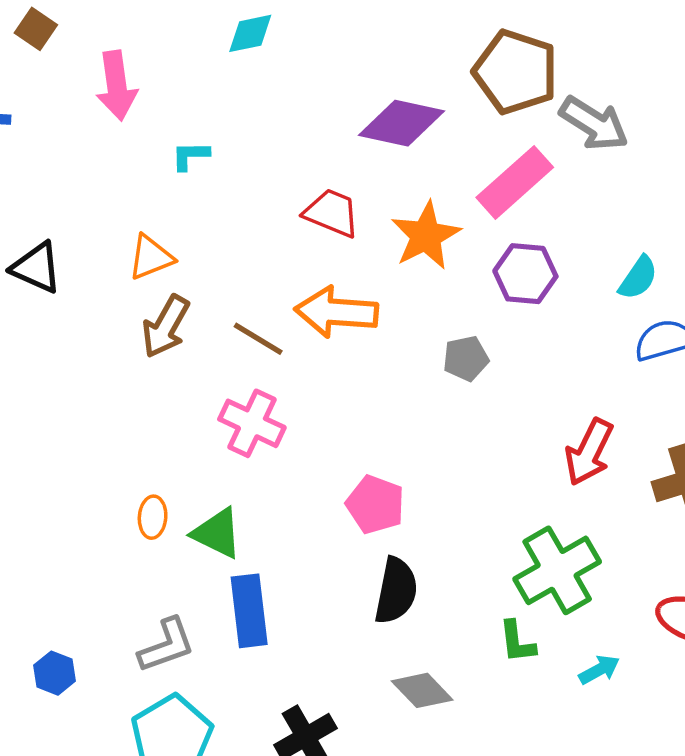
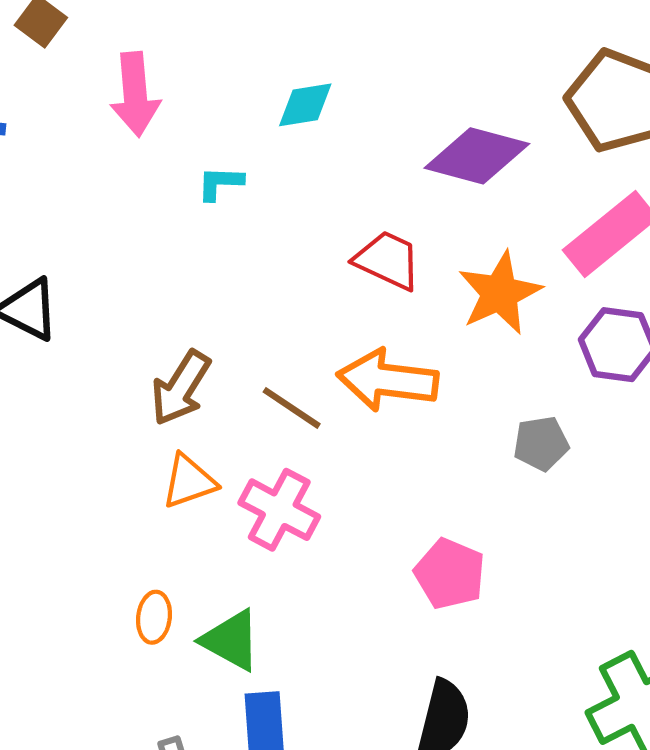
cyan diamond: (250, 33) -> (305, 105), moved
orange triangle: (151, 257) -> (189, 481), moved
pink pentagon: (375, 504) -> (450, 574), moved

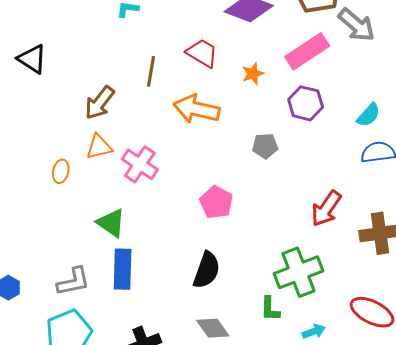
orange star: (500, 293) -> (253, 74), size x0.6
brown line: (292, 408) -> (151, 71), moved, turned 60
orange ellipse: (154, 617) -> (61, 171), moved

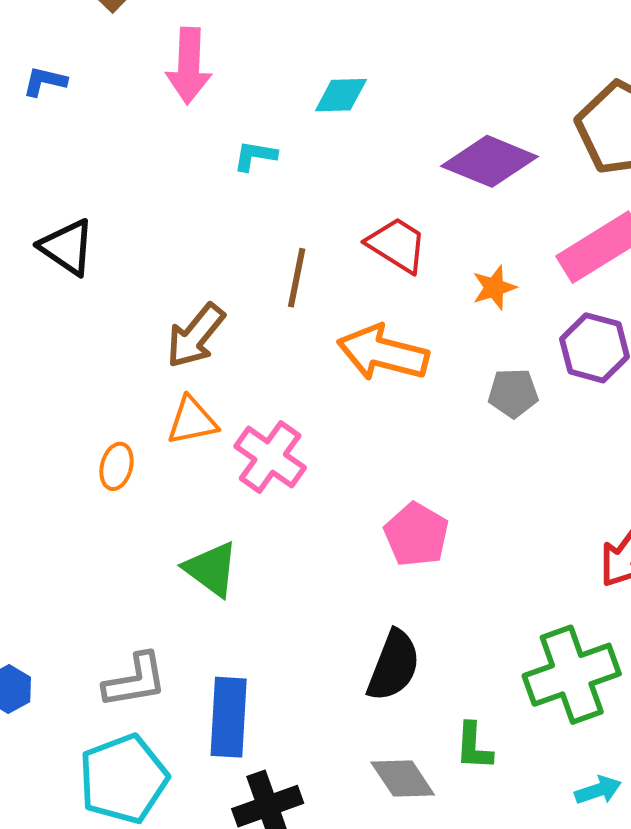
gray pentagon: (265, 146) -> (513, 393), moved
blue rectangle: (123, 269) -> (229, 717), moved
green L-shape: (270, 309) -> (474, 746), moved

